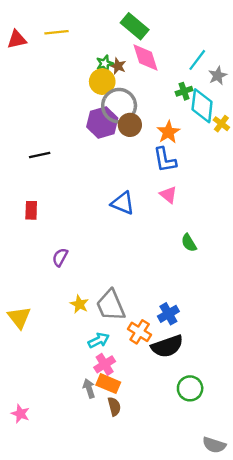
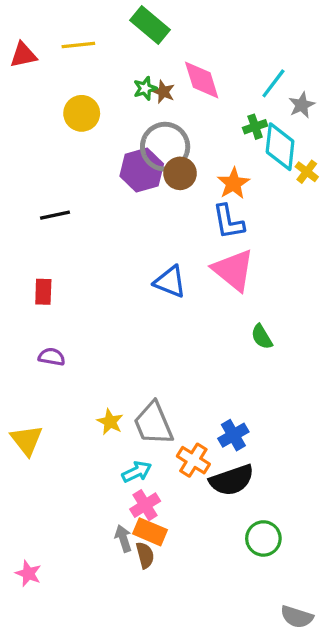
green rectangle: (135, 26) -> (150, 25), moved
yellow circle: (102, 82) -> (82, 113), moved
pink triangle: (168, 195) -> (233, 270), size x1.8
purple semicircle: (60, 257) -> (52, 357), moved, turned 72
brown semicircle: (114, 406) -> (145, 555), moved

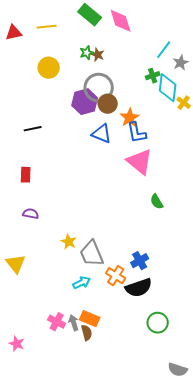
pink diamond: (202, 80) -> (121, 21), moved
orange star: (233, 183) -> (130, 118), moved
blue triangle: (170, 282) -> (102, 134), moved
yellow star: (110, 422) -> (69, 242), moved
pink cross: (145, 505) -> (57, 322), moved, turned -30

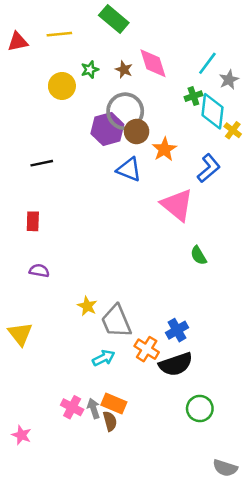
pink diamond: (121, 21) -> (153, 63), moved
green star: (87, 53) -> (90, 70), moved
blue L-shape: (137, 133) -> (209, 168), moved, turned -120

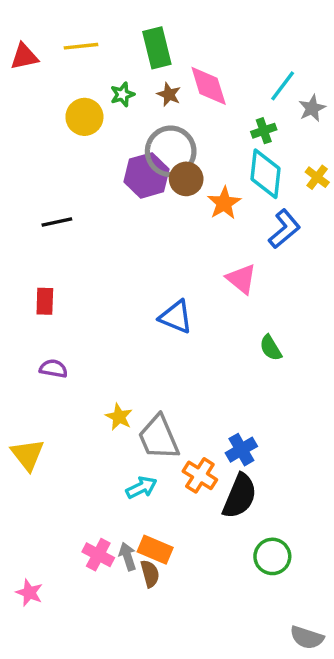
green rectangle: (114, 19) -> (157, 48), moved, turned 36
cyan diamond: (212, 111) -> (265, 174), moved
blue triangle: (129, 169) -> (176, 317), moved
pink triangle: (177, 205) -> (241, 279), size x0.7
black semicircle: (176, 364) -> (240, 496), turned -48

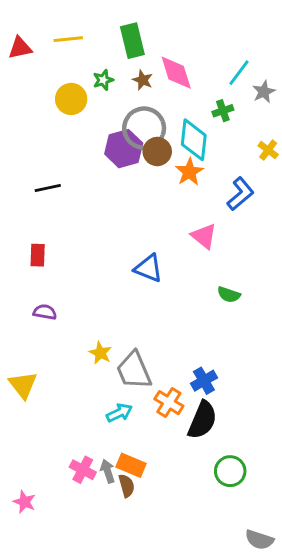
cyan diamond: (265, 174) -> (194, 140), moved
green semicircle: (271, 348) -> (229, 295), turned -40

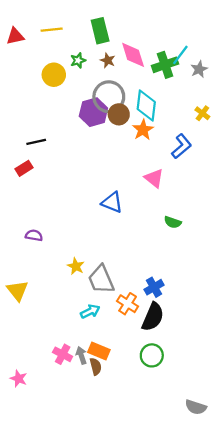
green cross: (223, 111) -> (165, 65), moved, size x1.6
red rectangle: (38, 255) -> (24, 168), moved, turned 56
green circle: (230, 471) -> (152, 355), moved

